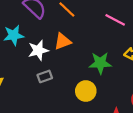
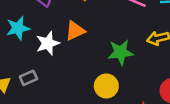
gray rectangle: (45, 76) -> (28, 78), moved

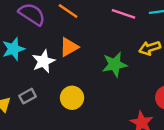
yellow circle: (106, 86) -> (72, 98), moved

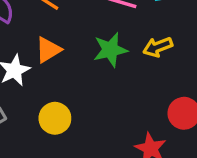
green star: (115, 64) -> (110, 50), moved

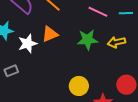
yellow circle: (55, 118) -> (79, 86), moved

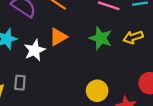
green star: (87, 40) -> (101, 38), turned 30
gray rectangle: (11, 71) -> (20, 83), turned -56

